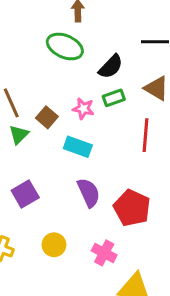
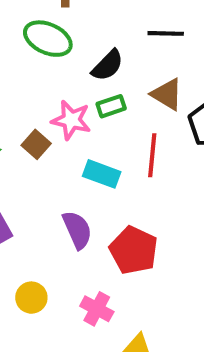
pink star: (83, 109) -> (71, 120), size x1.4
brown square: (47, 117) -> (36, 144), moved
cyan rectangle: (78, 147) -> (102, 174), moved

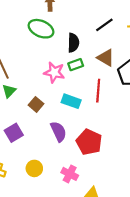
black line: (166, 33) -> (104, 25), turned -36
black semicircle: (108, 65) -> (73, 43), turned -42
brown square: (36, 144) -> (36, 104), moved

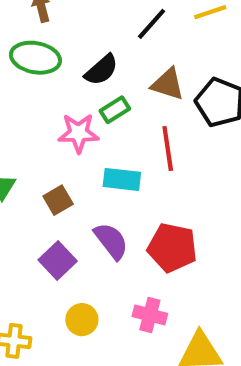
black semicircle: (73, 43) -> (101, 70), turned 60
brown square: (36, 104) -> (58, 200), turned 32
purple square: (14, 133) -> (58, 260), moved

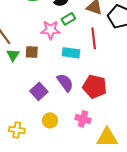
brown square: (58, 200) -> (32, 52), moved, turned 32

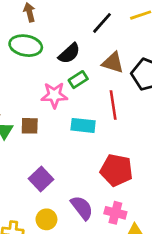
purple semicircle: (65, 83) -> (82, 208), moved
pink cross: (83, 119) -> (115, 213), moved
yellow circle: (50, 120) -> (46, 219), moved

